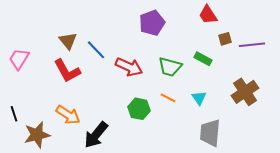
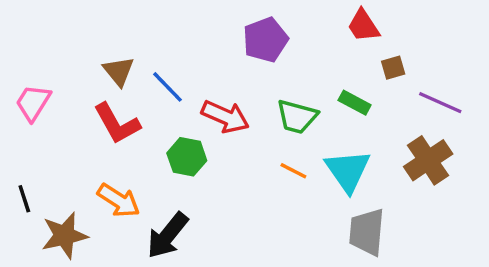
purple line: (252, 45) -> (440, 103), moved, turned 30
cyan triangle: (199, 98) -> (348, 171), size x1.8
green hexagon: (139, 109) -> (187, 157), moved

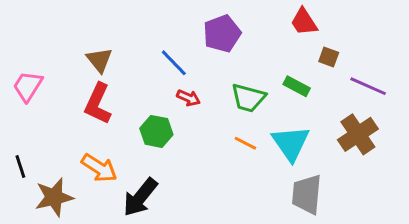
brown square: (393, 68) -> (329, 57), turned 36
blue line: (168, 87) -> (174, 63), moved
red arrow: (225, 117) -> (188, 98), size x0.6
red L-shape: (117, 124) -> (98, 104), turned 54

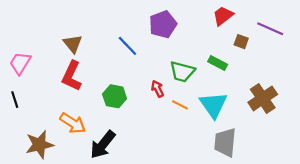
red trapezoid: (304, 22) -> (223, 16), turned 85
purple line: (368, 86) -> (270, 29), moved
red arrow: (188, 98) -> (158, 89), moved, turned -140
black line: (20, 167) -> (15, 100), moved

